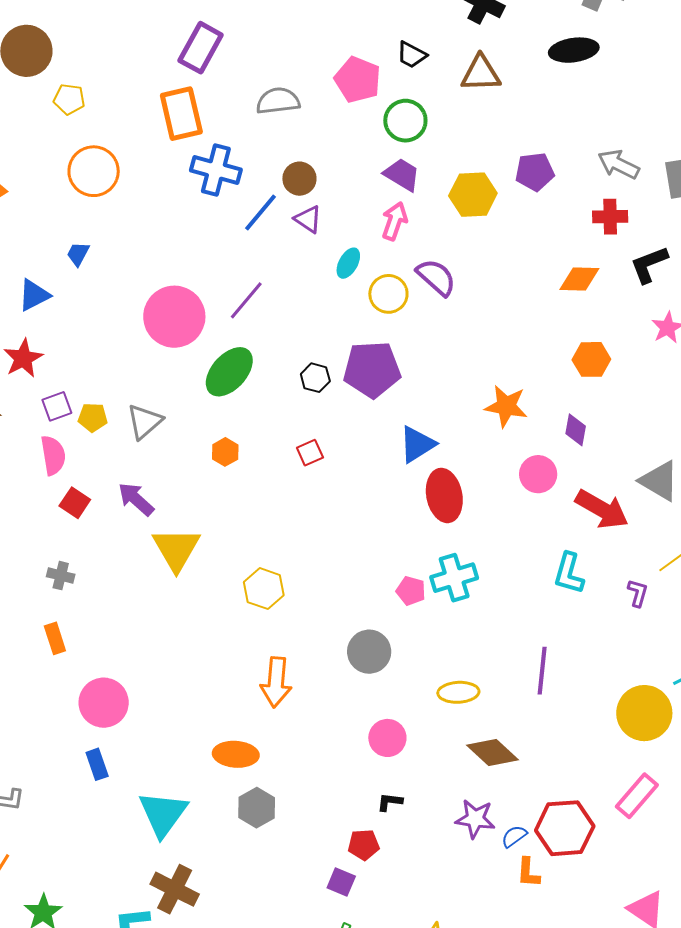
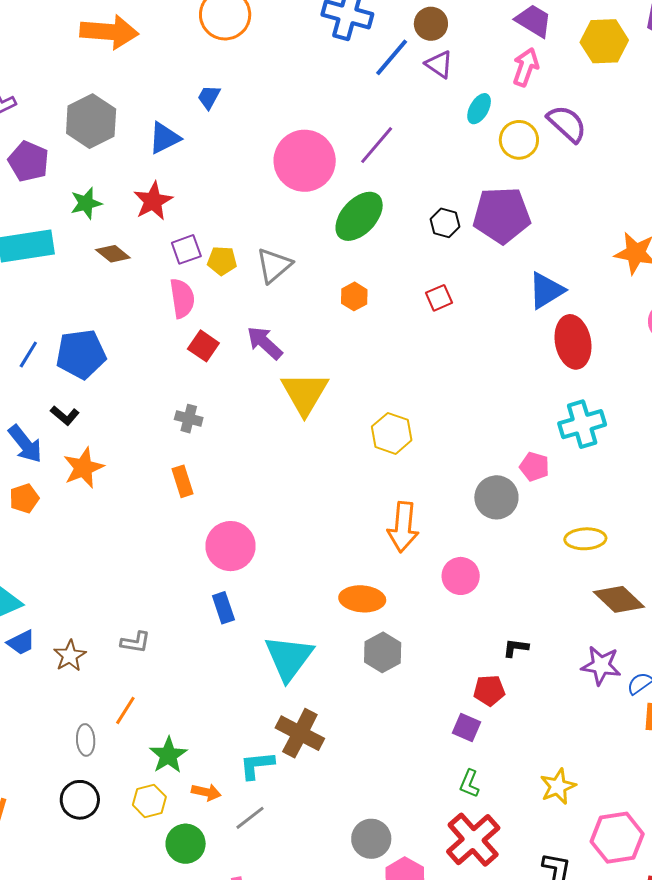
pink pentagon: (411, 591) -> (534, 467), moved
pink circle: (387, 738) -> (461, 576), moved

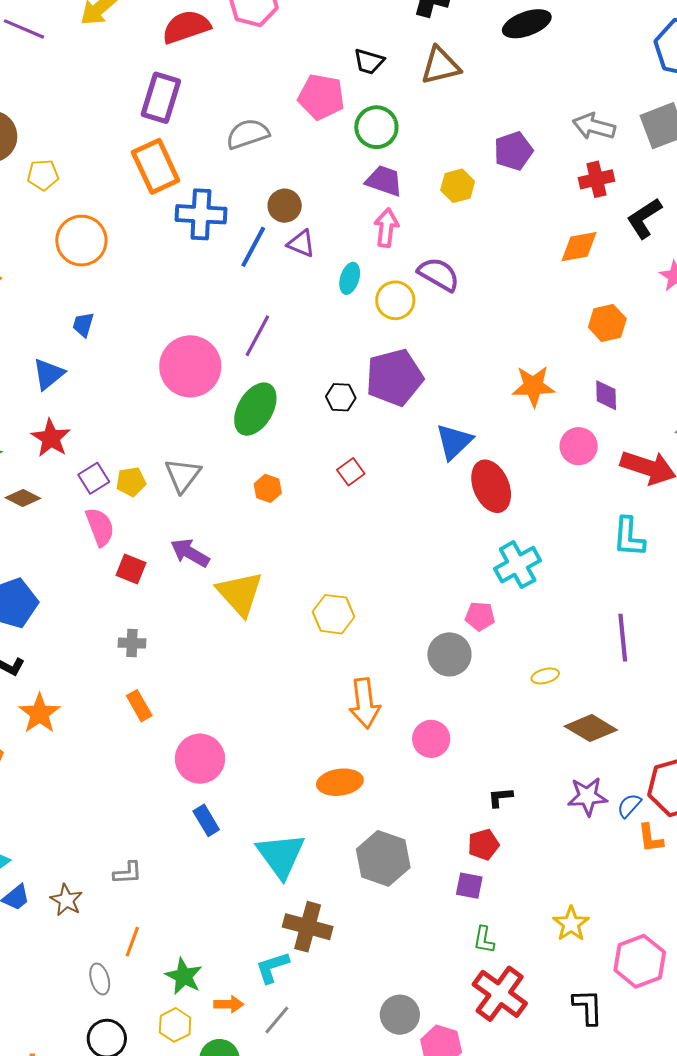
yellow hexagon: (604, 41) -> (458, 186), size x0.7
yellow ellipse: (585, 539) -> (545, 676), size x0.7
gray hexagon: (383, 652) -> (383, 858), moved, size x1.4

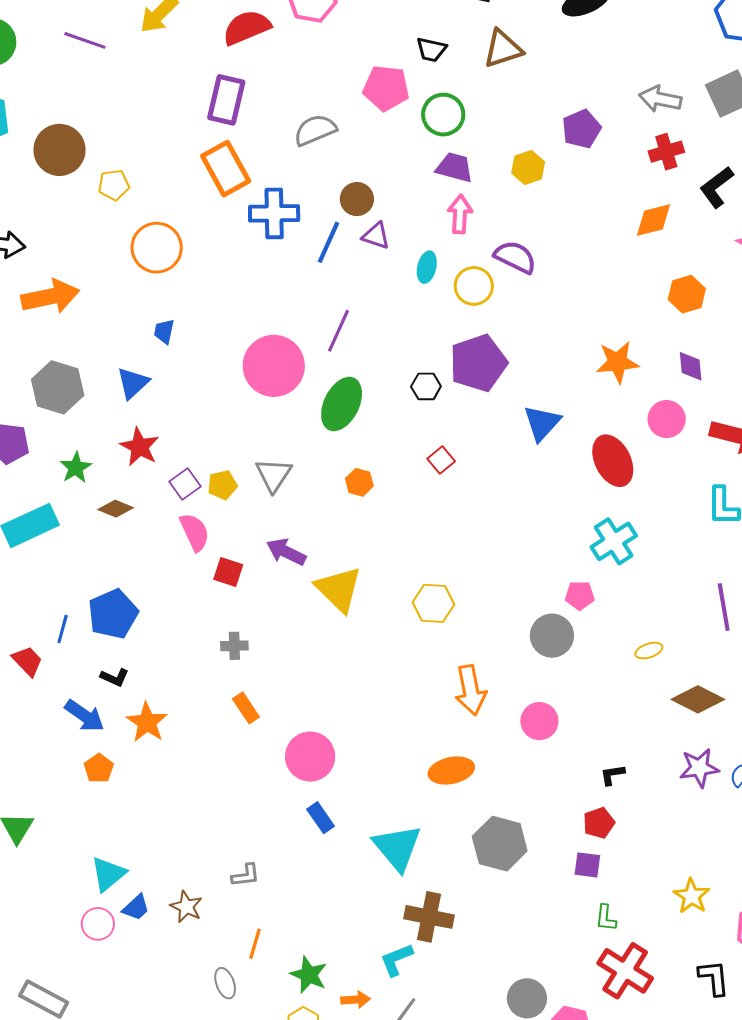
red ellipse: (491, 486) -> (613, 461), moved

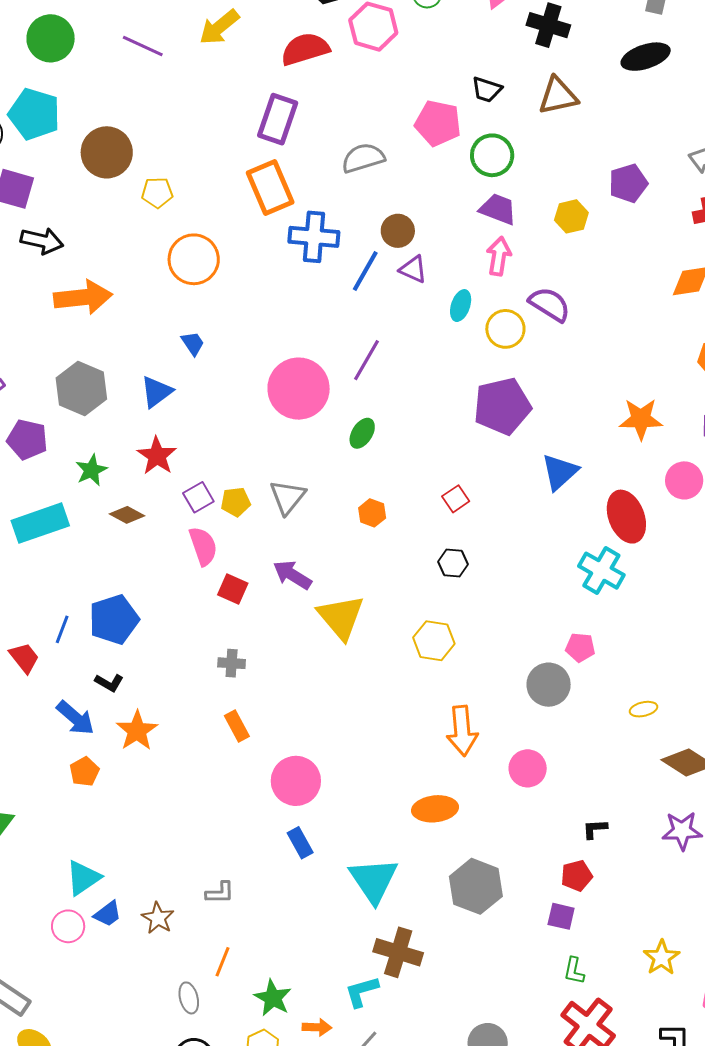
blue trapezoid: (164, 331) -> (193, 343), turned 128
black hexagon: (426, 386) -> (453, 563), moved
green ellipse: (342, 404) -> (362, 433), size x0.6
cyan cross: (614, 541) -> (601, 571), moved, turned -33

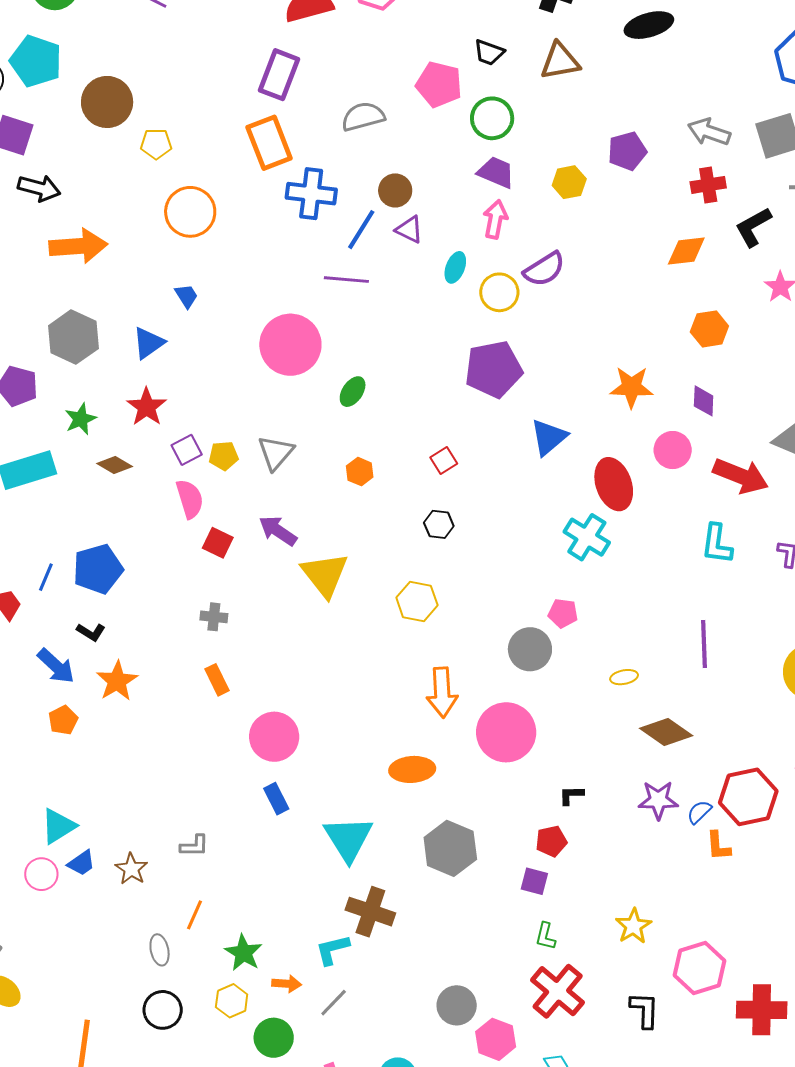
purple semicircle: (550, 304) -> (544, 269), turned 114
purple line: (367, 360) -> (346, 280), moved, turned 63
pink circle: (528, 768) -> (506, 732), size x1.6

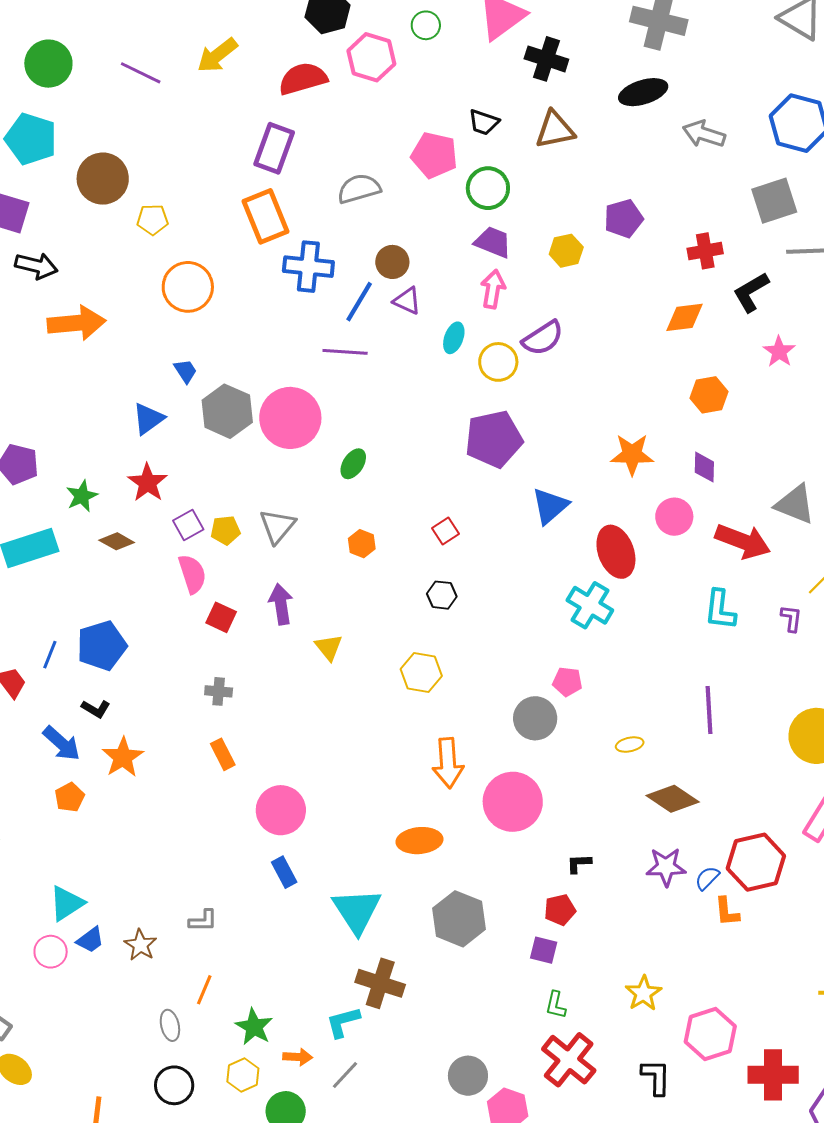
gray arrow: (709, 132) -> (704, 134), moved
gray hexagon: (73, 337) -> (227, 411), moved
purple arrow: (278, 531) -> (281, 604), turned 48
yellow triangle: (325, 575) -> (329, 647), size x0.6

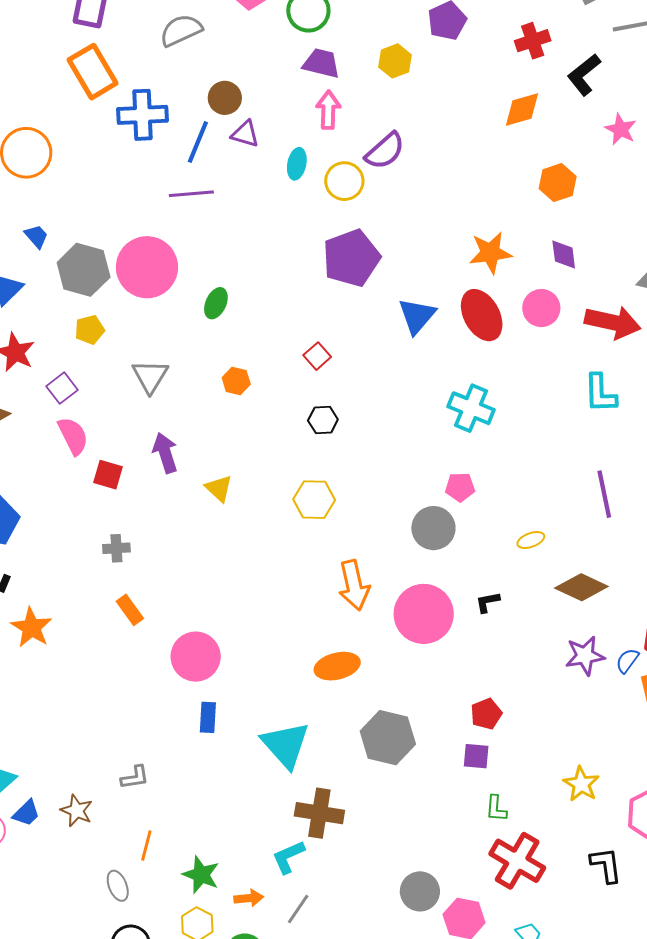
yellow pentagon: (225, 530) -> (90, 330), moved
red ellipse: (616, 552) -> (482, 315), moved
black L-shape: (579, 864) -> (488, 602), moved
blue rectangle: (284, 872) -> (208, 717), turned 40

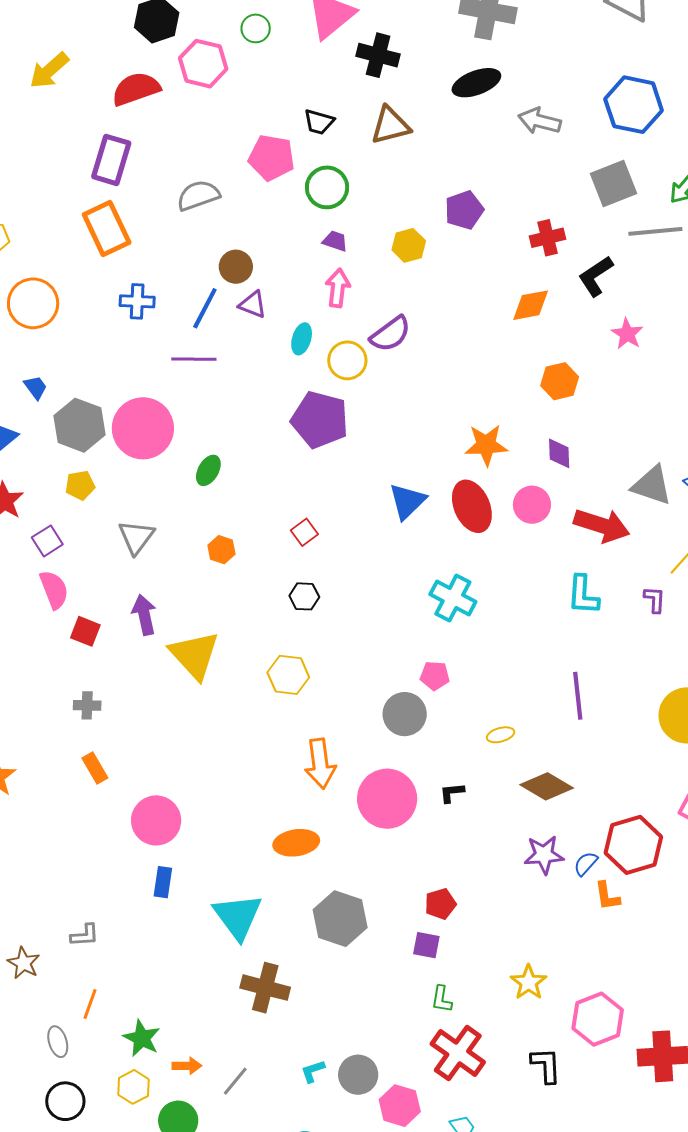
purple trapezoid: (321, 63) -> (335, 241), size x0.7
blue cross: (142, 115) -> (137, 301), moved, size x0.7
purple pentagon: (351, 258) -> (320, 420), moved, turned 30
yellow triangle: (219, 488) -> (194, 655), size x1.8
cyan L-shape: (288, 857) -> (313, 1071), moved, size x0.7

